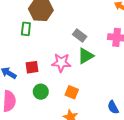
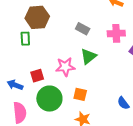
gray rectangle: (80, 36) -> (83, 29), moved
green circle: (41, 92) -> (49, 99), size x1.6

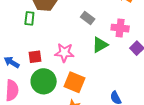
green triangle: (88, 56) -> (100, 45), moved
orange square: (80, 94) -> (75, 82), size x1.5

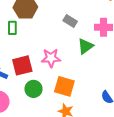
red square: (35, 57) -> (22, 65), size x1.5
green circle: (44, 81) -> (33, 89), size x0.7

